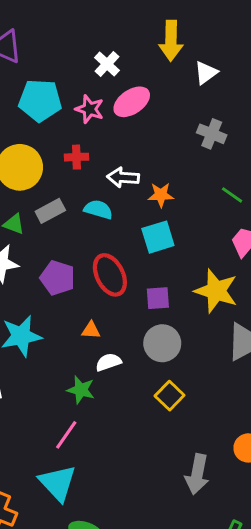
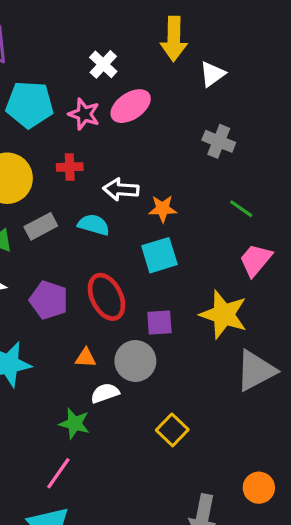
gray circle: (162, 343) -> (135, 361), moved

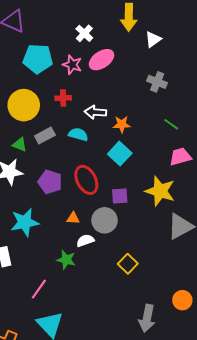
cyan square: (159, 255) -> (120, 154), turned -30
pink trapezoid: (256, 260) -> (180, 157), turned 35
pink line: (58, 473) -> (39, 289), moved

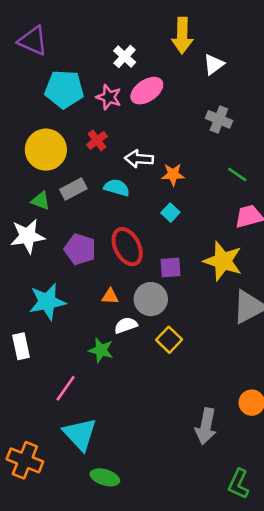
red cross: (63, 98) -> (97, 140), turned -35
cyan square: (120, 154) -> (170, 213), size x0.6
yellow square: (128, 264) -> (169, 340), moved

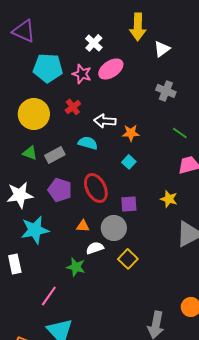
gray rectangle: (73, 189) -> (55, 155), moved
white star: (28, 236) -> (20, 195), moved
yellow star: (223, 261) -> (169, 199), size x0.6

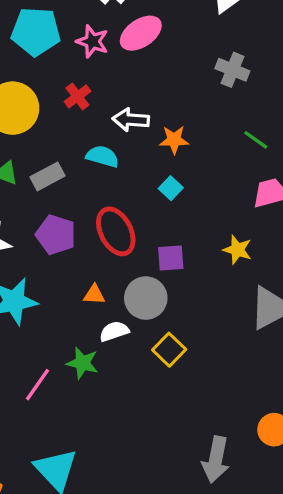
pink line: (49, 296) -> (37, 385), moved

